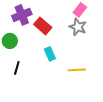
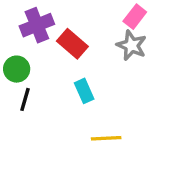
black line: (17, 68) -> (25, 99), moved
yellow line: (77, 70) -> (106, 138), moved

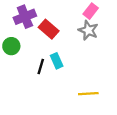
black line: (25, 99) -> (41, 66), moved
yellow line: (106, 138) -> (88, 94), moved

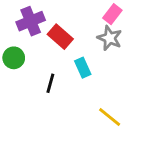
cyan rectangle: (57, 61) -> (83, 68), moved
yellow line: (88, 94) -> (110, 117), turned 42

